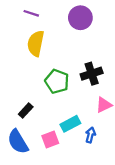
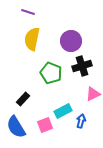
purple circle: (80, 18) -> (71, 41), moved

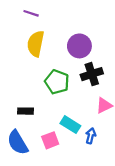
black rectangle: (23, 99) -> (25, 111), turned 48
cyan rectangle: (63, 111) -> (70, 125), turned 60

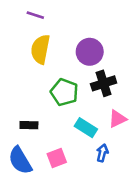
cyan rectangle: (70, 125) -> (86, 128), moved

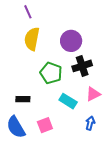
purple line: (35, 15) -> (28, 12), turned 48
blue arrow: (102, 153) -> (90, 123), moved

